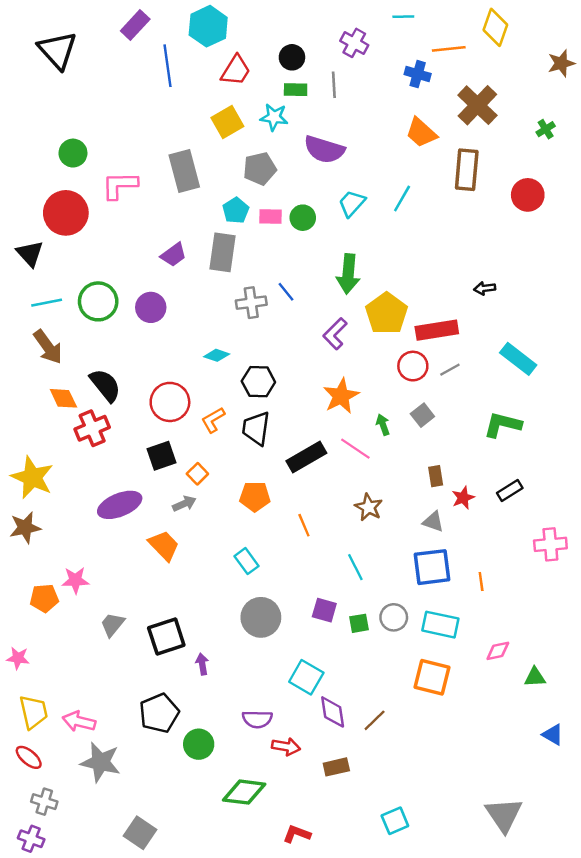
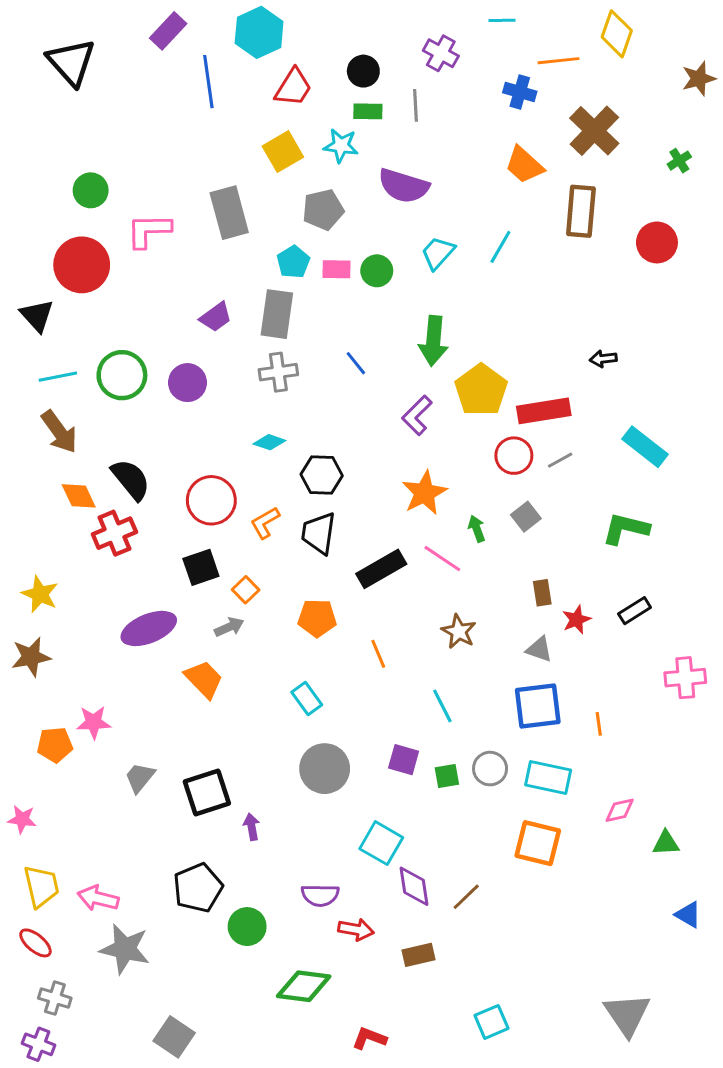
gray cross: (251, 303) -> (278, 372), moved
yellow star: (32, 477) -> (40, 594), size x0.7

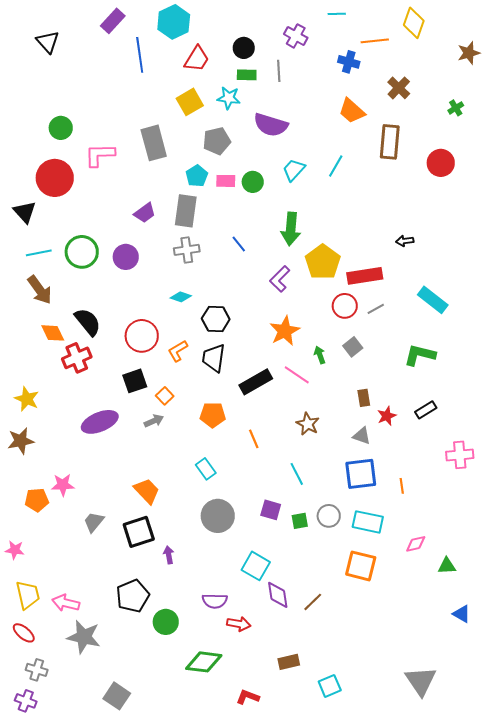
black triangle: (71, 62) -> (48, 42), size x0.7
brown cross: (594, 131) -> (399, 88), size x0.7
orange trapezoid: (204, 679) -> (147, 491), moved
brown rectangle: (418, 955) -> (289, 662), moved

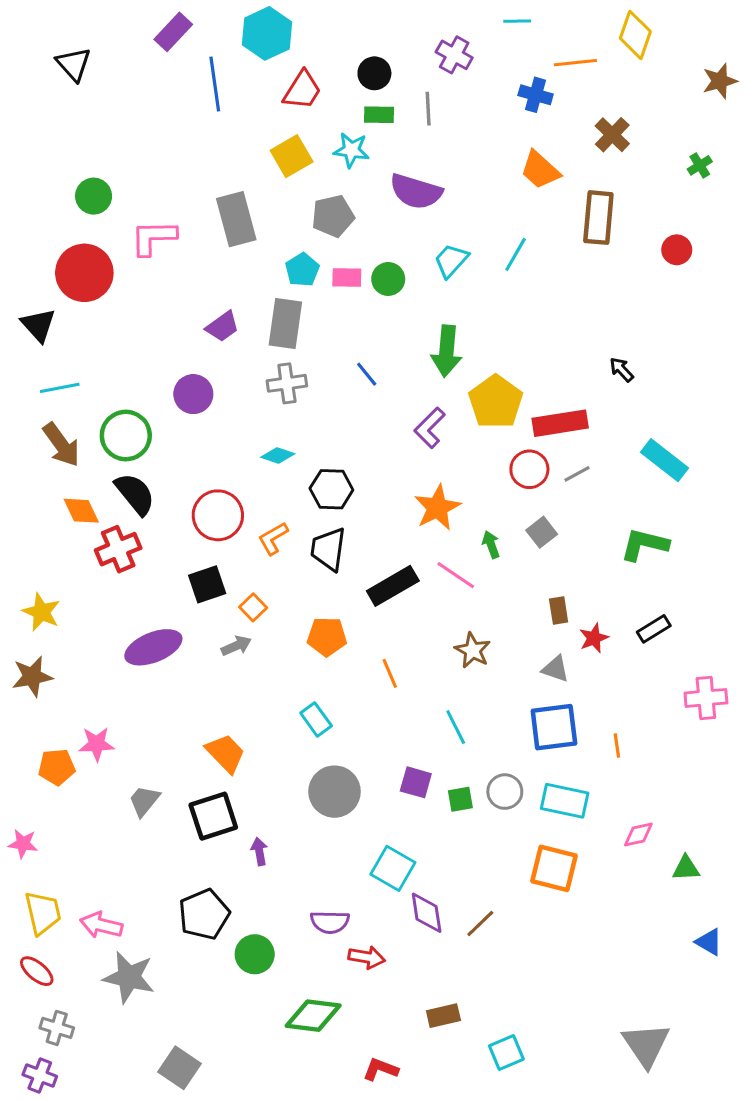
red circle: (441, 163) -> (677, 250), size x0.7
black arrow: (405, 241) -> (621, 370), turned 54
green circle: (82, 252) -> (126, 436), moved

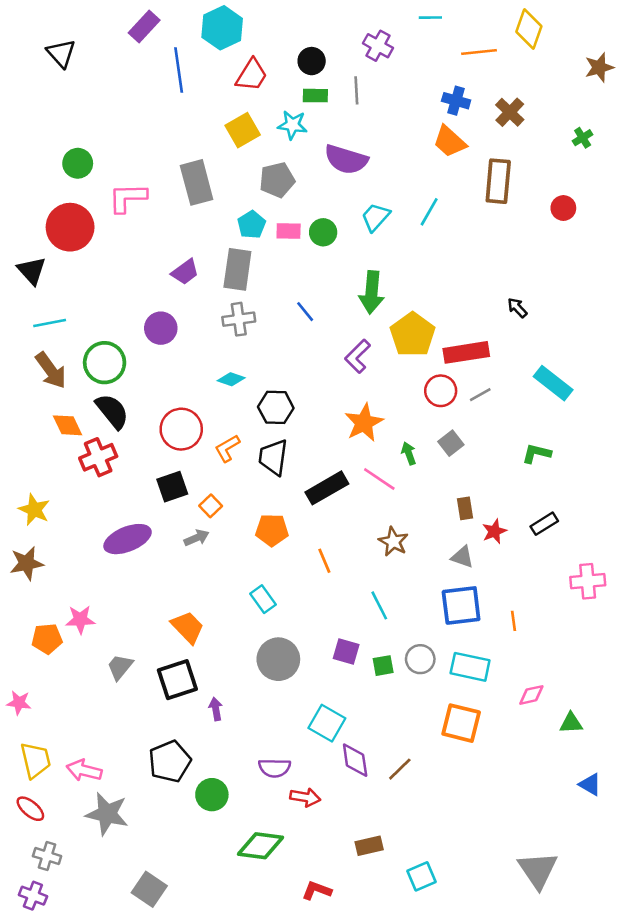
blue cross: (536, 95) -> (456, 101), moved
green L-shape: (645, 544) -> (537, 453), size x0.7

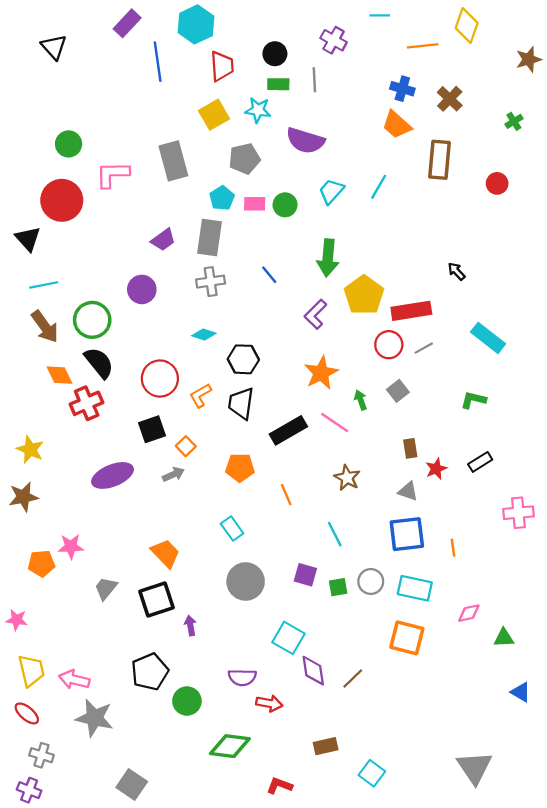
red trapezoid: (252, 75) -> (222, 66), turned -36
cyan square: (422, 876) -> (372, 773), turned -30

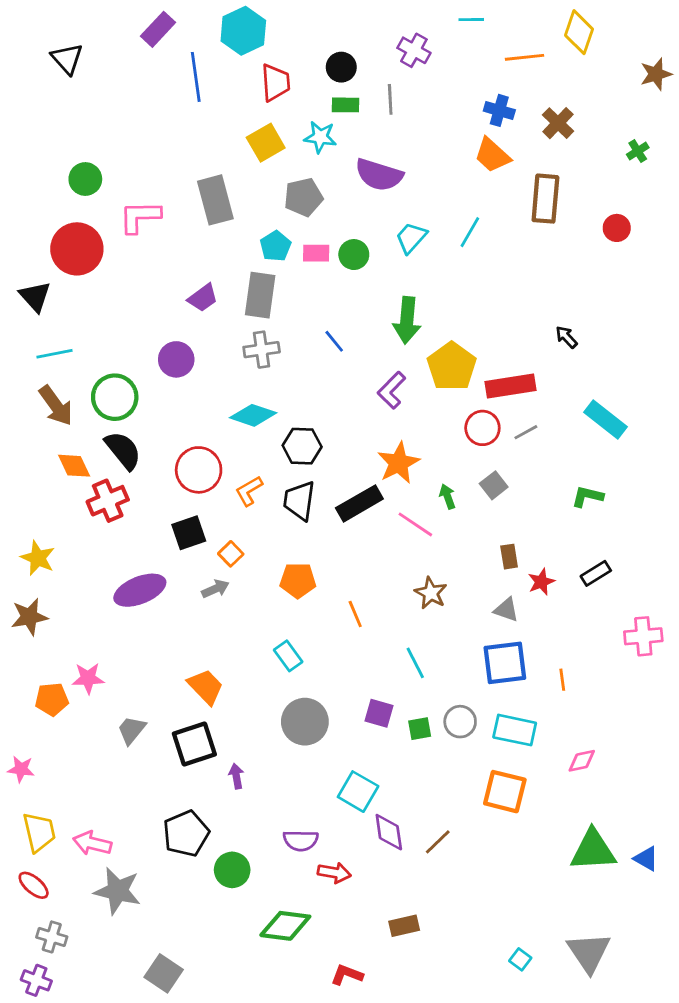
cyan diamond: (204, 335) -> (253, 415), size x1.5
black rectangle: (288, 430) -> (359, 503), moved
green triangle: (504, 638) -> (593, 850), moved, size x1.8
cyan square: (372, 773) -> (520, 959), moved, size x0.7

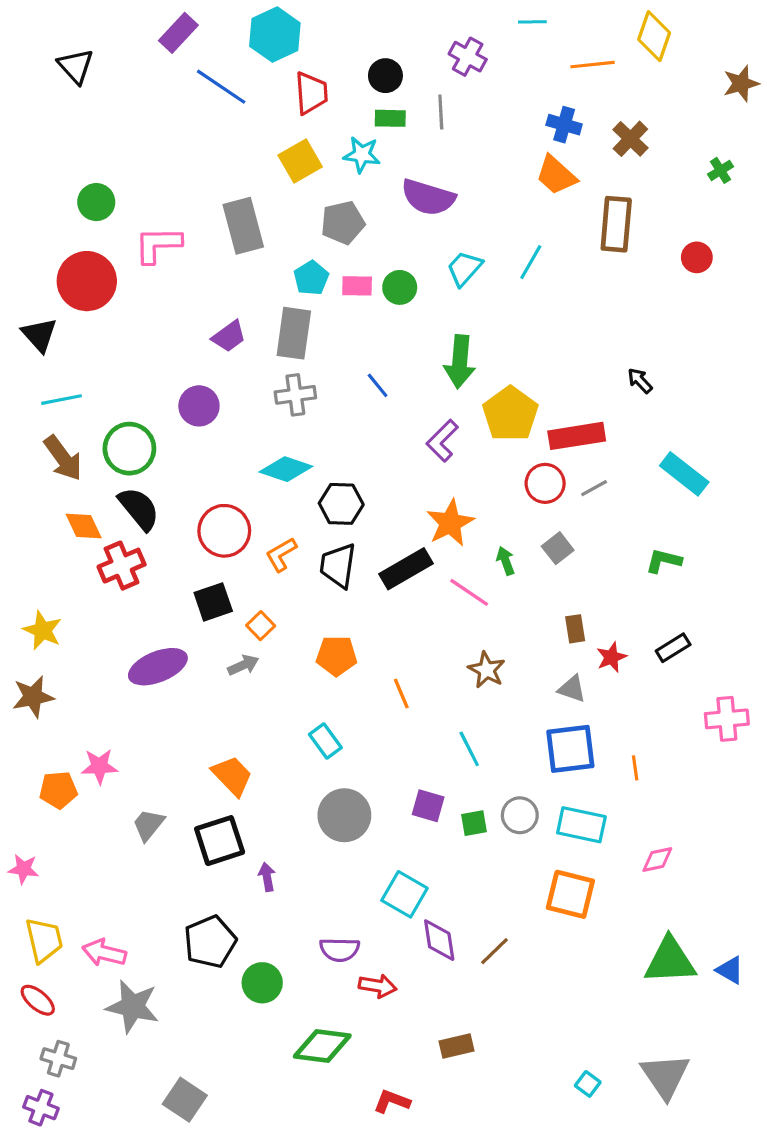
blue line: (196, 77) -> (221, 87), turned -48

